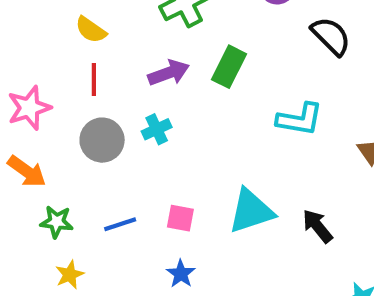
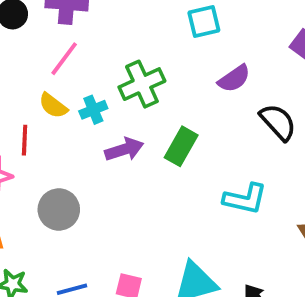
red line: (94, 80) -> (25, 140), moved
cyan cross: (157, 129) -> (93, 110), moved

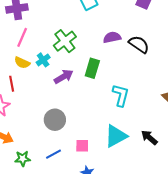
purple semicircle: (234, 79) -> (112, 37), moved, turned -144
cyan L-shape: (245, 199) -> (121, 95), moved, turned -75
gray circle: (59, 210) -> (55, 120), moved

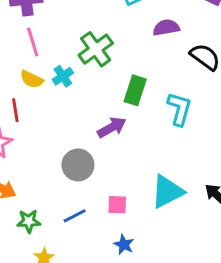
pink line: (22, 37) -> (33, 42), turned -42
purple semicircle: (112, 37) -> (166, 28), moved
purple arrow: (64, 77) -> (112, 127), moved
cyan L-shape: (121, 95) -> (179, 109), moved

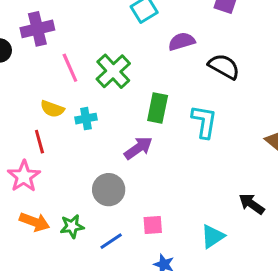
pink line: (33, 42) -> (70, 68), moved
cyan cross: (63, 76) -> (86, 119), moved, turned 30
cyan triangle: (167, 192) -> (213, 236), moved, size x0.7
green star: (29, 221) -> (72, 226), moved

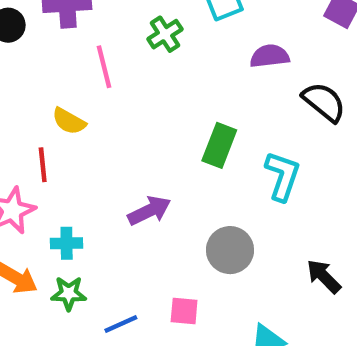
green cross: (113, 71) -> (165, 34), moved, size x0.7
cyan cross: (86, 119) -> (67, 243), moved
purple arrow: (138, 148) -> (149, 211), moved
gray circle: (109, 190) -> (230, 250), moved
black arrow: (252, 204) -> (324, 276), moved

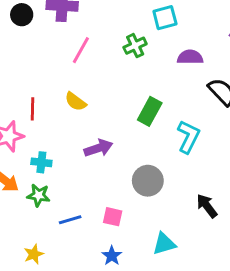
green cross: (165, 34) -> (135, 46), moved
pink line: (104, 67) -> (81, 50), turned 36
yellow semicircle: (69, 121) -> (76, 102), moved

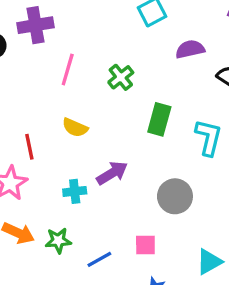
green cross: (135, 46) -> (121, 77), moved
cyan cross: (41, 162) -> (75, 191), moved

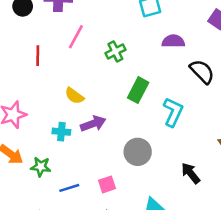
yellow semicircle: (75, 128) -> (74, 96), moved
red line: (29, 147) -> (38, 56), moved
pink square: (145, 245) -> (107, 184), turned -30

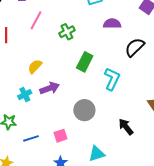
black semicircle: (202, 71) -> (135, 47), turned -90
yellow semicircle: (74, 96) -> (35, 66), turned 98
cyan cross: (61, 132) -> (25, 95), turned -32

